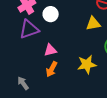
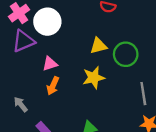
white circle: (51, 14) -> (47, 22), size x1.5
yellow triangle: (93, 24) -> (98, 46), moved

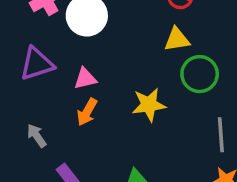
purple triangle: (23, 41) -> (37, 64), moved
yellow triangle: (98, 46) -> (177, 39), moved

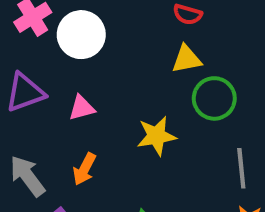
orange arrow: (87, 112) -> (85, 169), moved
gray arrow: (37, 136) -> (27, 176), size x1.5

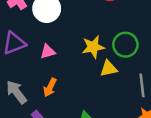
yellow triangle: (187, 59) -> (109, 69), moved
yellow star: (156, 136) -> (93, 47), moved

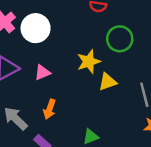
green circle: (125, 45) -> (120, 39), moved

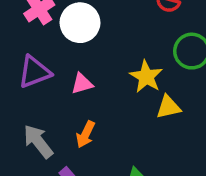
yellow star: (89, 62) -> (146, 77), turned -30

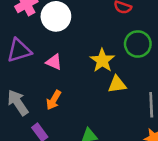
pink triangle: (82, 84) -> (54, 62), turned 36

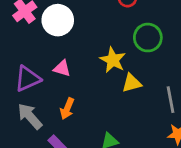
purple triangle: (19, 51) -> (28, 79), moved

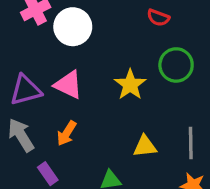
pink triangle: (62, 68) -> (68, 85), size x1.4
yellow triangle: (132, 83) -> (145, 146), moved

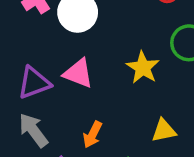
orange arrow: (67, 133) -> (93, 134), moved

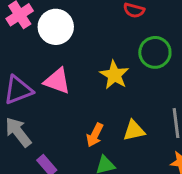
orange arrow: (93, 134) -> (95, 135), moved

